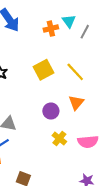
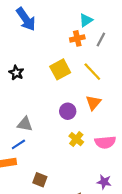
cyan triangle: (69, 21) -> (86, 20), turned 32
orange cross: (51, 29) -> (77, 38), moved
gray line: (85, 32) -> (101, 39), moved

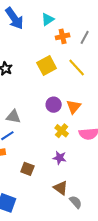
cyan triangle: (86, 20) -> (48, 19), moved
orange triangle: (93, 103) -> (74, 107), moved
purple star: (104, 182) -> (60, 158), moved

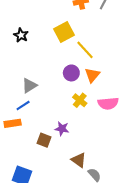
yellow line: (77, 67) -> (85, 50), moved
gray triangle: (13, 117) -> (29, 86), turned -42
purple star: (60, 158) -> (62, 129), moved

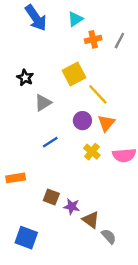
gray triangle: (29, 86) -> (43, 103), moved
blue line: (23, 106) -> (50, 142), moved
purple star: (62, 129) -> (72, 207), moved

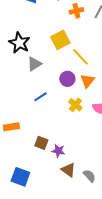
black star: (25, 78) -> (19, 43), size x1.5
brown triangle: (91, 220) -> (68, 170), moved

